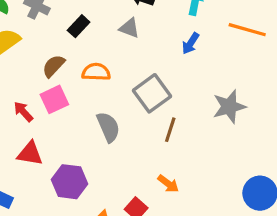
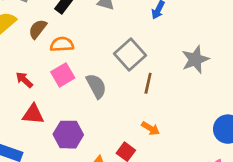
brown semicircle: (53, 66) -> (38, 29), moved
orange semicircle: (96, 72) -> (62, 44), moved
pink square: (54, 99) -> (63, 75), moved

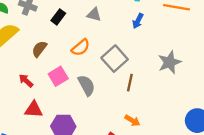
brown semicircle: (38, 29) -> (39, 49), moved
orange semicircle: (62, 44) -> (81, 47), moved, turned 144

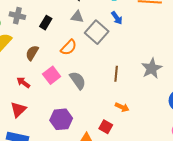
blue arrow: (138, 21) -> (117, 18), turned -56
gray square: (115, 59) -> (97, 32), moved
gray star: (169, 62) -> (152, 68), moved
red triangle: (34, 109) -> (18, 110), moved, turned -42

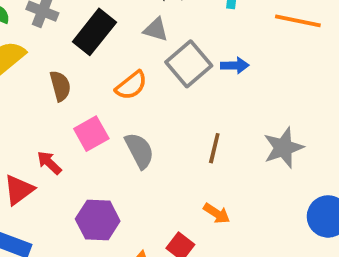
blue arrow: (117, 18) -> (235, 65), moved, turned -64
black rectangle: (46, 23) -> (94, 32), size x1.6
brown semicircle: (32, 53) -> (60, 86), turned 126
red arrow: (23, 82) -> (49, 163), moved

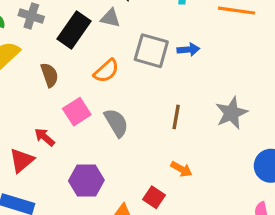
gray triangle: (156, 30) -> (110, 18), moved
gray square: (189, 64) -> (151, 51), turned -30

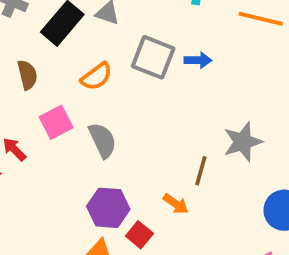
brown line: (176, 117) -> (201, 171), moved
purple hexagon: (86, 181) -> (108, 208), moved

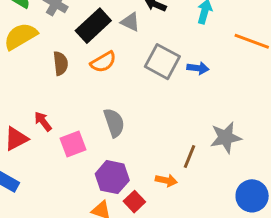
orange semicircle: (97, 76) -> (103, 62), moved
pink square: (56, 122) -> (73, 144), moved
orange arrow: (176, 204) -> (166, 180), turned -30

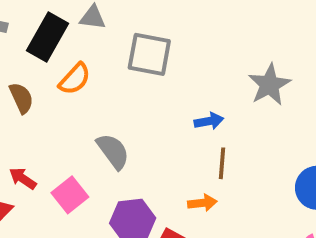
blue arrow: (198, 68) -> (209, 121), moved
gray star: (226, 137) -> (269, 85), moved

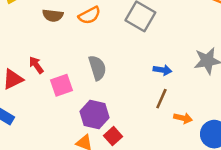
brown semicircle: (21, 98) -> (53, 15), turned 102
orange arrow: (202, 203) -> (183, 118), moved

